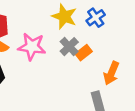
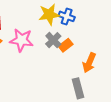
yellow star: (64, 16) -> (49, 14), turned -30
blue cross: (96, 18) -> (67, 16), moved, turned -35

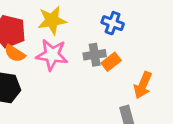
yellow star: (49, 14) -> (52, 20), moved
gray cross: (53, 40) -> (95, 55), turned 35

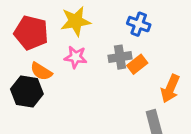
orange semicircle: (15, 53) -> (41, 71), moved
pink star: (52, 55) -> (76, 57), size x0.7

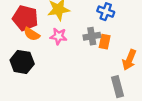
orange rectangle: (137, 64) -> (105, 42), turned -40
orange semicircle: (41, 71) -> (32, 34), moved

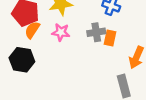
orange semicircle: (32, 34) -> (32, 30), turned 91

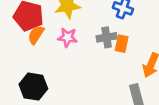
black hexagon: (22, 60) -> (33, 87), moved

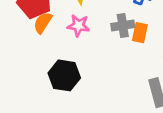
black hexagon: (33, 87) -> (64, 75), moved

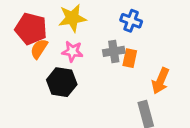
black hexagon: (64, 75) -> (62, 82), moved

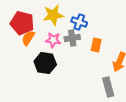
blue cross: (131, 21) -> (79, 22), moved
gray cross: (114, 51) -> (72, 38), moved

